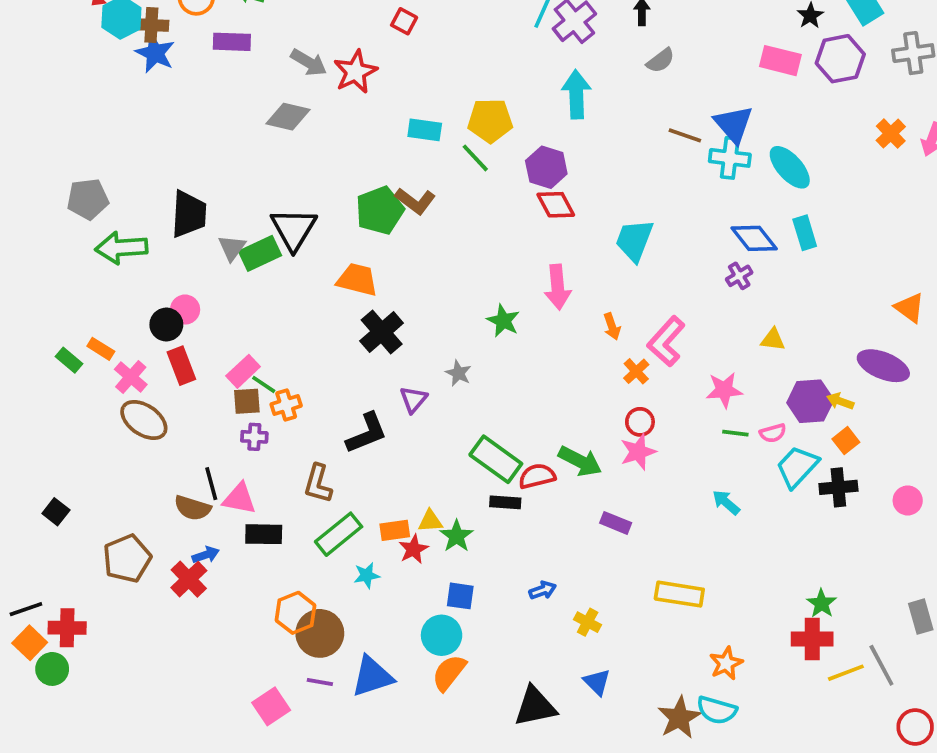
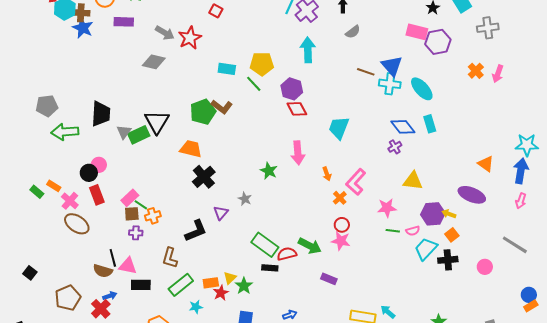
purple hexagon: (840, 59) -> (438, 42), moved
yellow triangle: (773, 339) -> (413, 181), size x1.5
pink star: (638, 452) -> (341, 241), turned 30
cyan arrow: (726, 502) -> (388, 312), moved
yellow triangle: (430, 521) -> (230, 278), turned -40

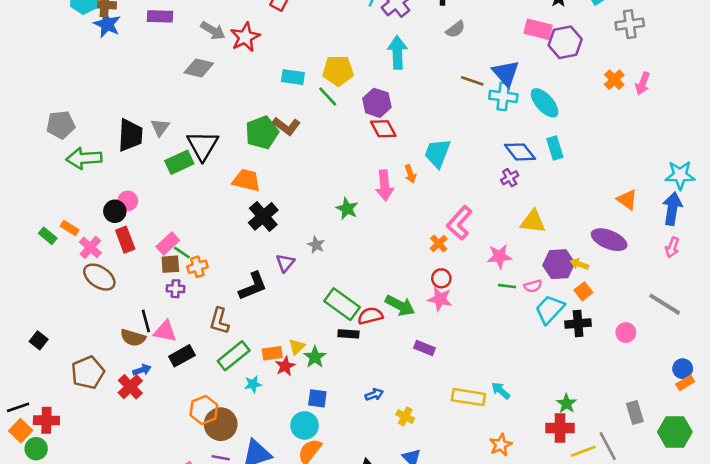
gray triangle: (124, 132) -> (160, 127), moved
orange arrow: (327, 174) -> (410, 174), moved
black rectangle: (141, 285) -> (182, 356), turned -30

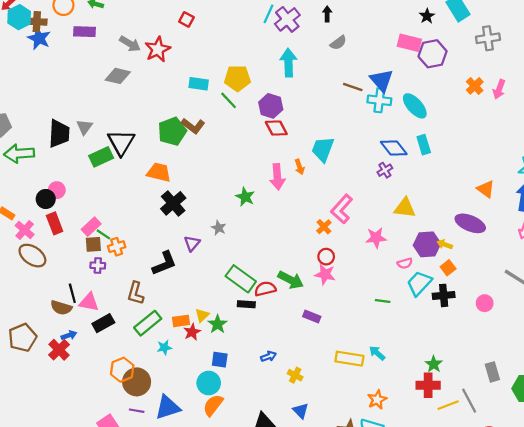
green line: (507, 286) -> (383, 301), moved

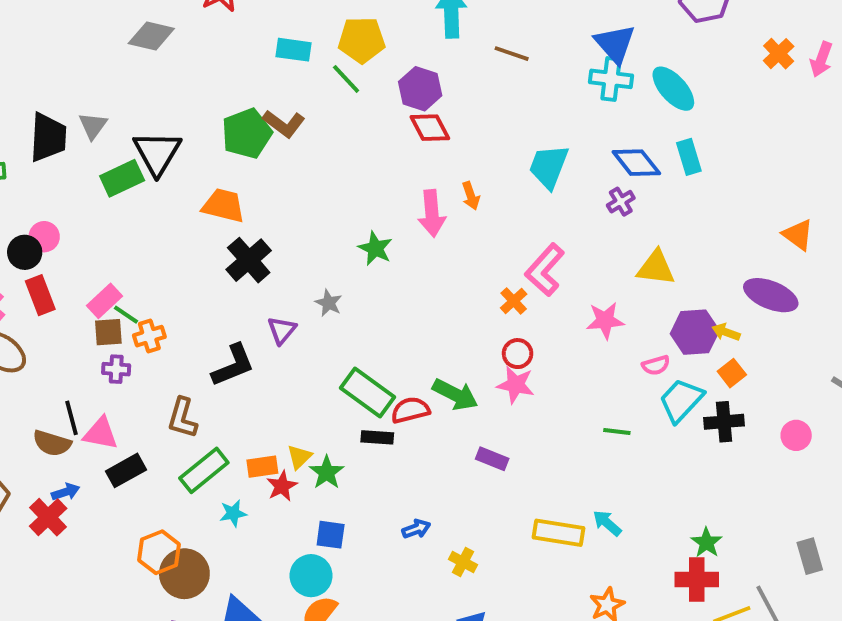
brown line: (353, 87) -> (512, 54), moved
cyan trapezoid: (323, 149) -> (549, 167), moved

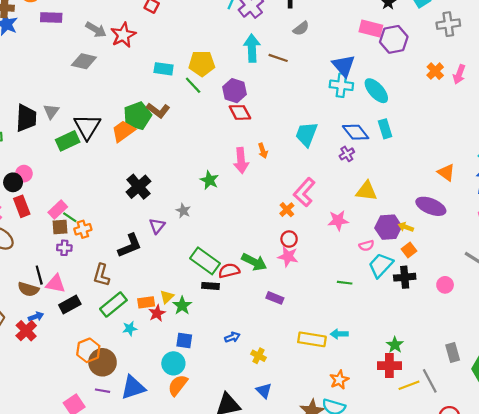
brown line: (512, 54) -> (278, 58), moved
orange trapezoid: (223, 206) -> (123, 131), moved, turned -50
cyan arrow: (607, 523) -> (339, 334), turned -42

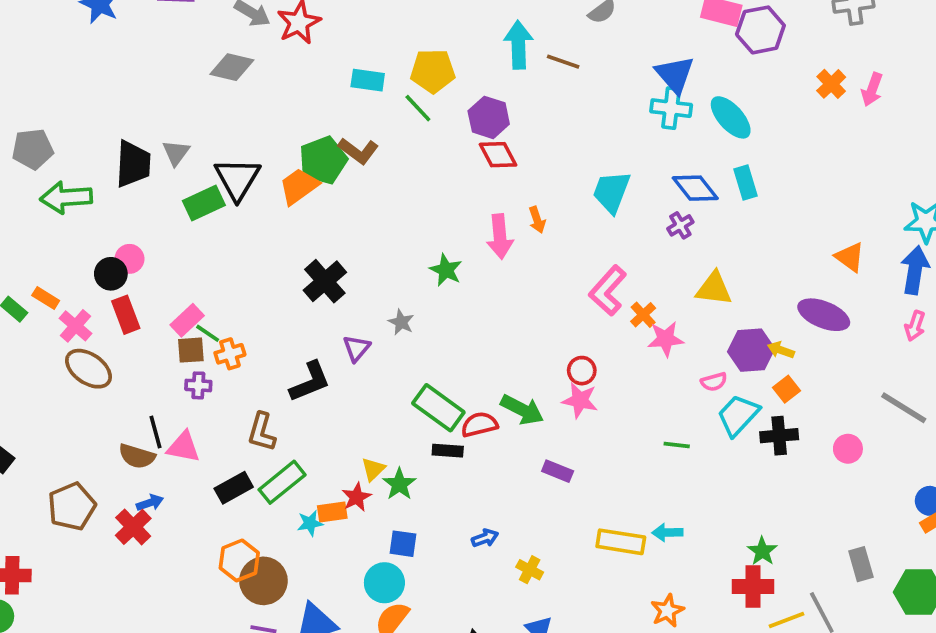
orange cross: (287, 210) -> (643, 315), moved
orange rectangle: (146, 302) -> (332, 512), moved
black rectangle: (70, 304) -> (234, 488), moved

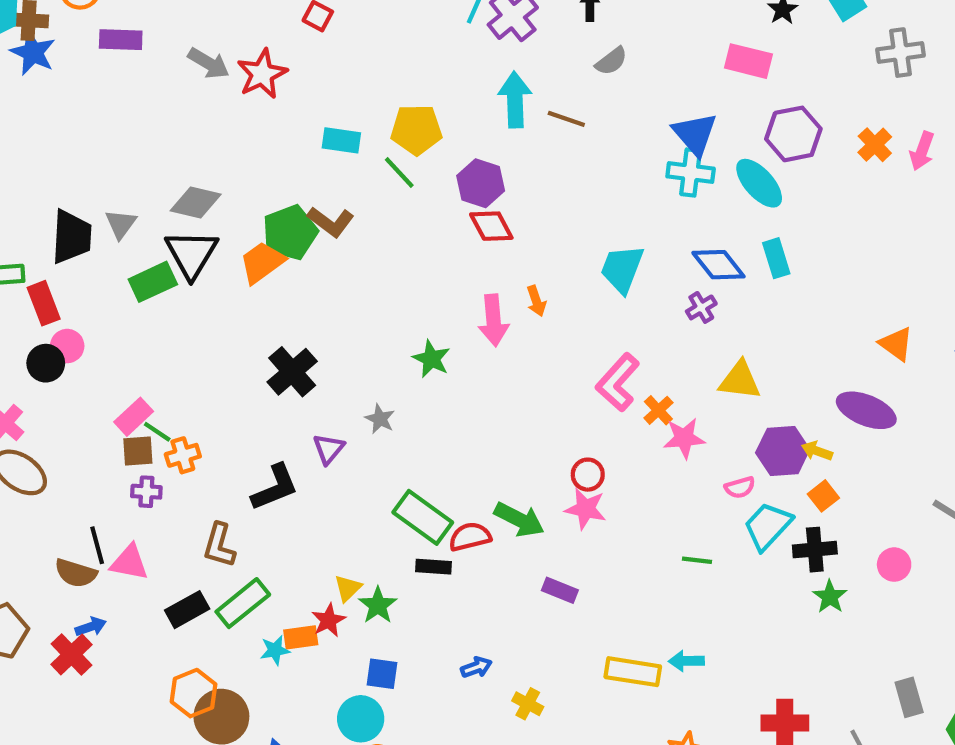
purple hexagon: (760, 30) -> (793, 134), moved
gray diamond: (232, 67) -> (196, 202), moved
red rectangle: (126, 315) -> (44, 303), moved
green star: (762, 551) -> (830, 597), moved

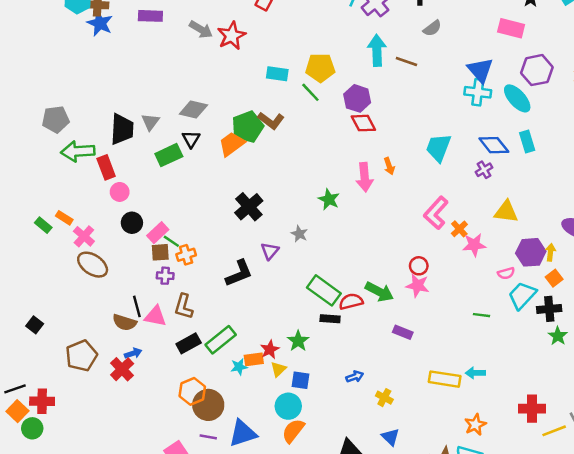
black triangle: (191, 254) -> (191, 139), size x0.6
black circle: (46, 363) -> (132, 223), moved
yellow arrow: (817, 451) -> (550, 252), turned 77
brown L-shape: (219, 545) -> (184, 306), moved
yellow triangle: (348, 588) -> (278, 369), moved

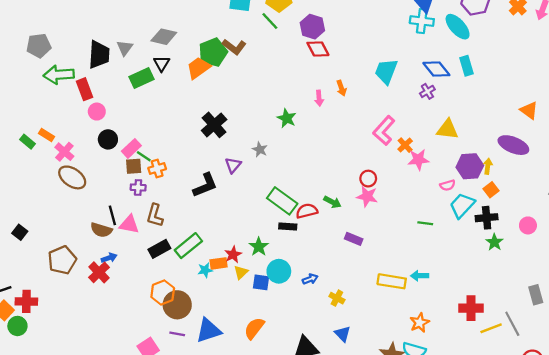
pink arrow: (365, 177) -> (319, 98), size x0.6
green arrow: (379, 292) -> (332, 202), size x0.7
cyan circle: (288, 406) -> (279, 271), moved

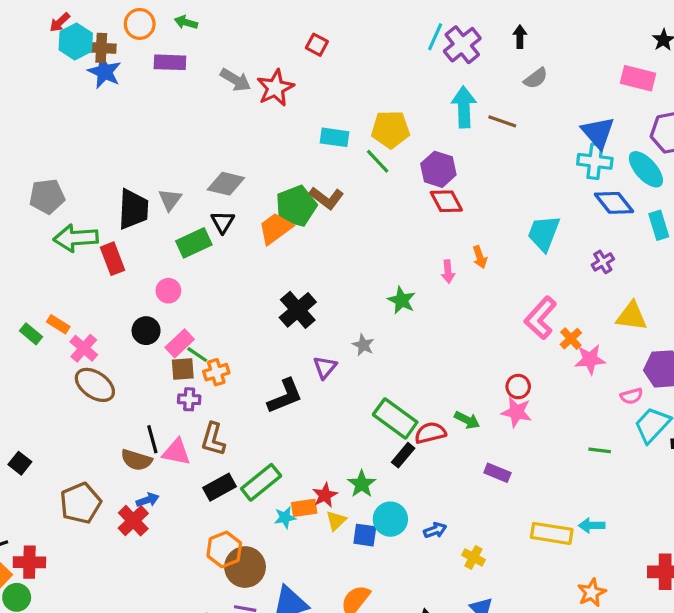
blue diamond: (436, 69) -> (614, 203), moved
pink circle: (97, 112) -> (168, 291), moved
black rectangle: (288, 227) -> (403, 455), turned -54

